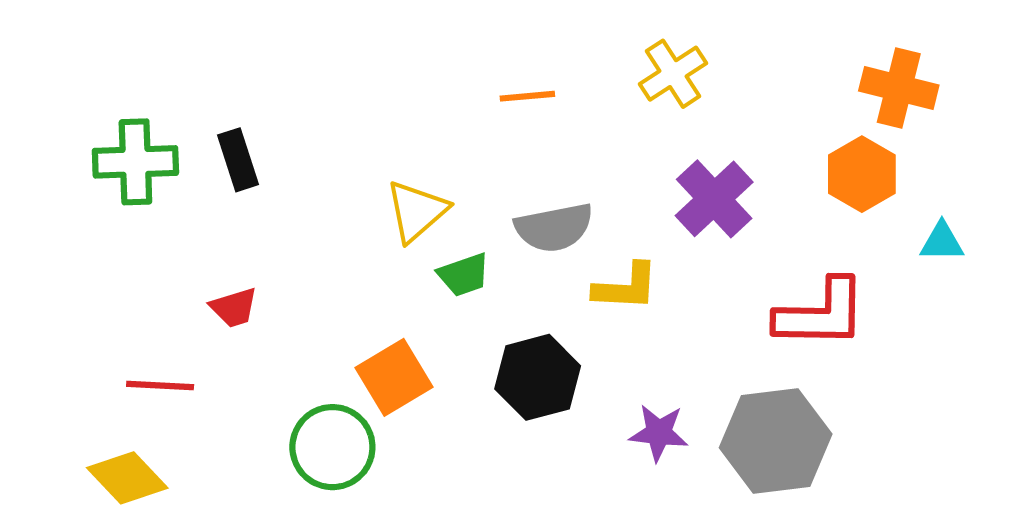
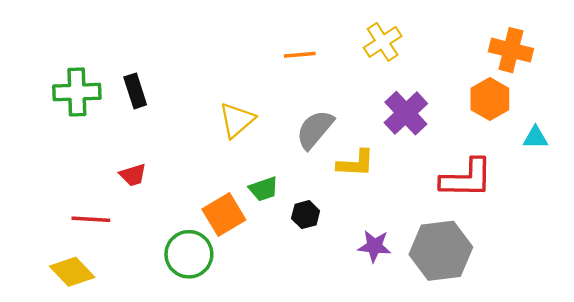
gray semicircle: (554, 228) -> (315, 129), turned 141
green trapezoid: (464, 275) -> (264, 189), moved
black hexagon: (538, 377) -> (306, 215), size x0.6

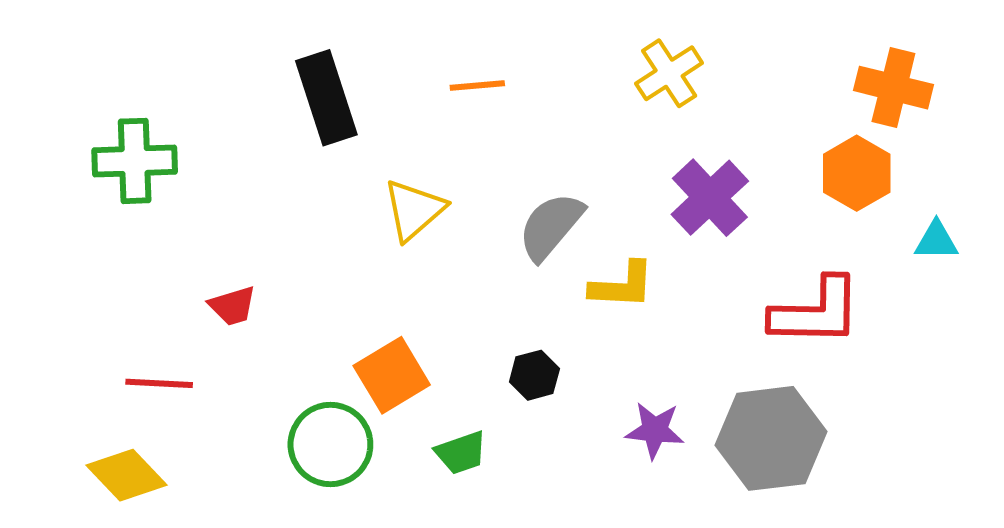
orange line: (300, 55) -> (477, 86), moved
black rectangle: (135, 91) -> (326, 98), moved, size x1.5
green trapezoid: (264, 189) -> (461, 453), moved

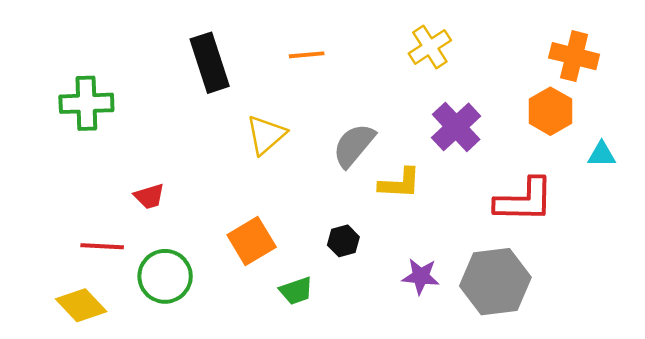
green circle: (330, 445) -> (165, 276), moved

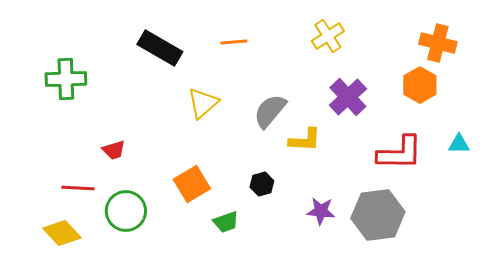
black rectangle: (210, 63) -> (160, 48), turned -42
cyan triangle: (602, 154) -> (459, 144), moved

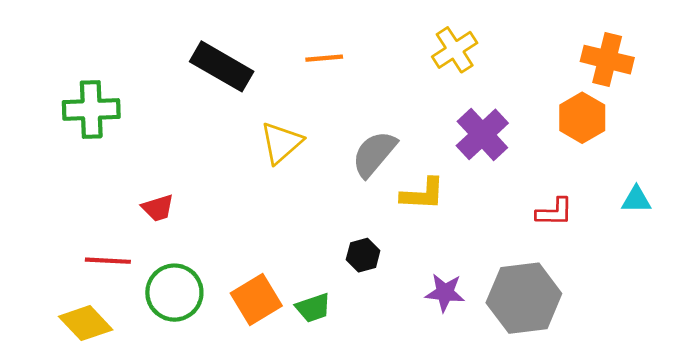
red L-shape: (400, 153) -> (554, 212), size x0.6
orange square: (192, 184) -> (256, 299), moved

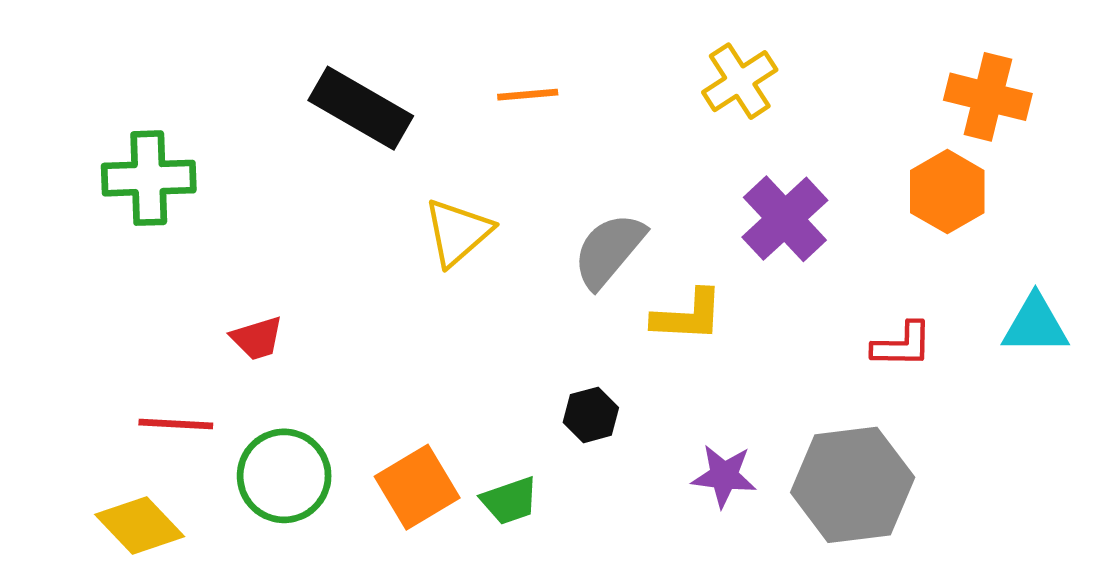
cyan triangle: (636, 200) -> (1035, 325), size x1.4

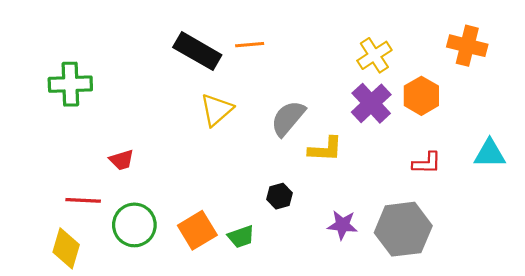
yellow cross: (740, 81) -> (374, 55), moved
black rectangle: (361, 108) -> (197, 51), moved
orange hexagon: (947, 192) -> (421, 96), moved
yellow diamond: (140, 525) -> (66, 248), turned 60

